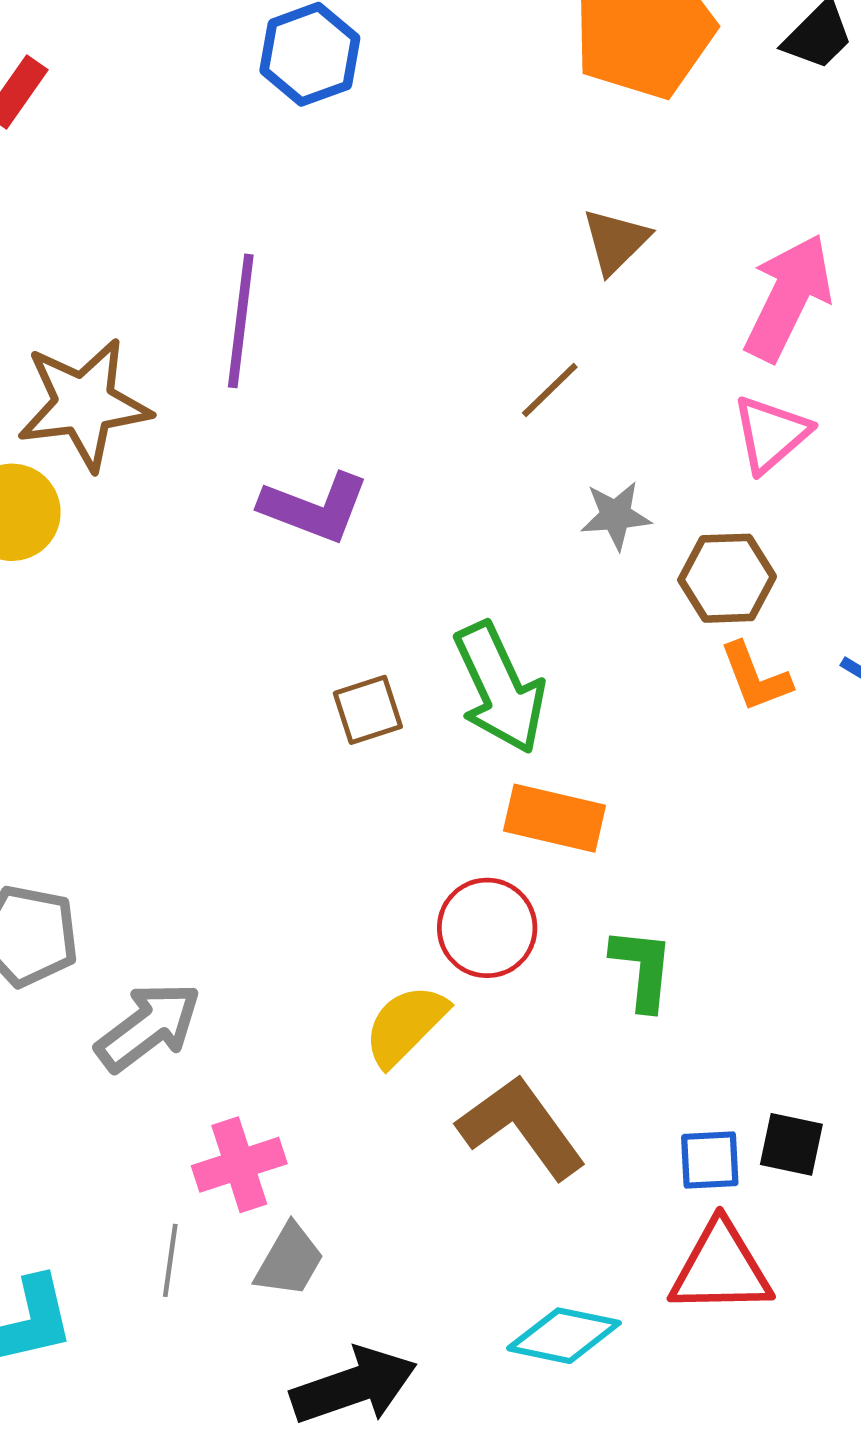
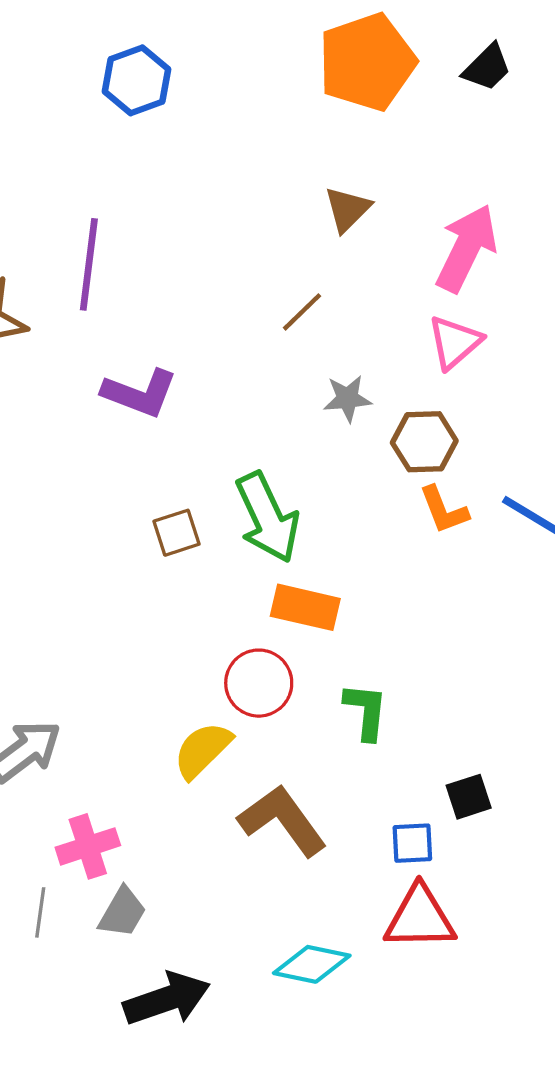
black square: (791, 1144) -> (469, 797), moved, turned -30

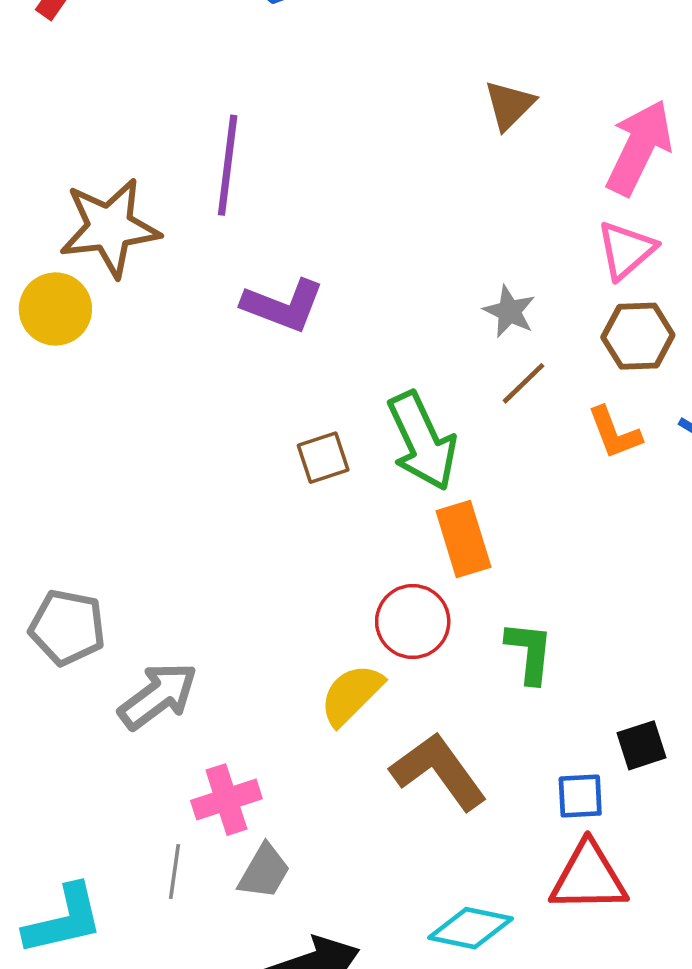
brown line: (302, 312) -> (524, 383), moved
gray star: (347, 399) -> (509, 311), turned 30
brown hexagon: (424, 442) -> (638, 336), moved
orange rectangle: (305, 607) -> (463, 539), turned 60

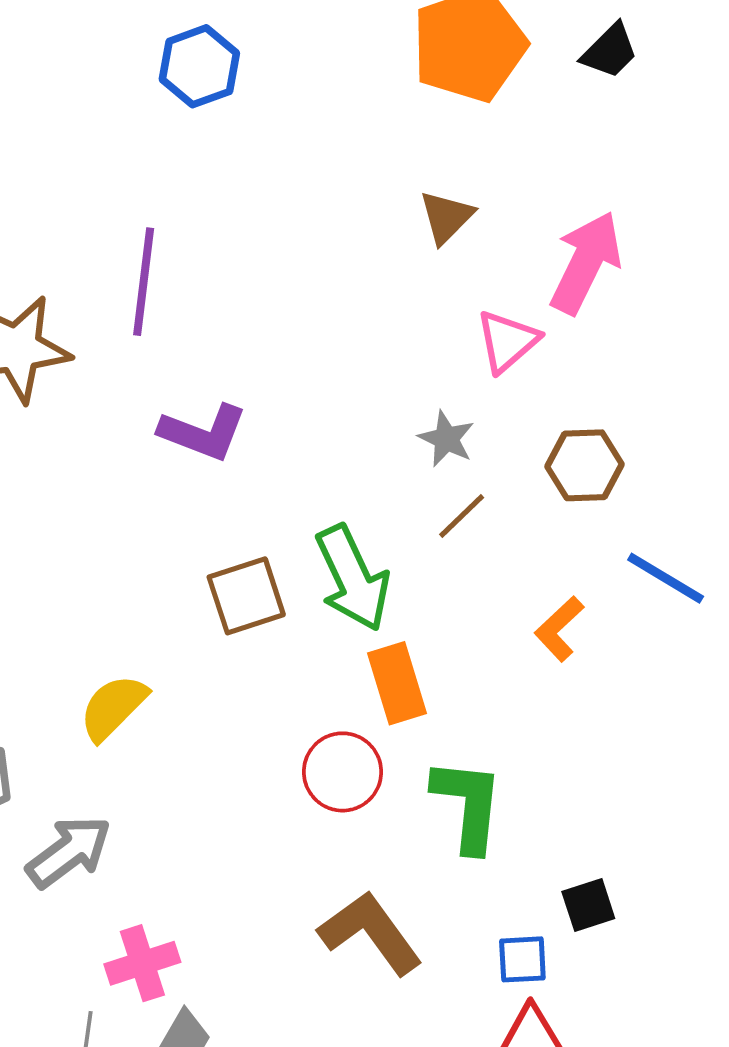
pink triangle: (626, 250) -> (507, 341), moved
orange L-shape: (614, 433) -> (559, 629), moved, turned 68
brown square: (323, 458) -> (246, 596), size x1.4
green L-shape: (529, 652) -> (468, 805), size x1.4
yellow semicircle: (351, 695) -> (113, 707), moved

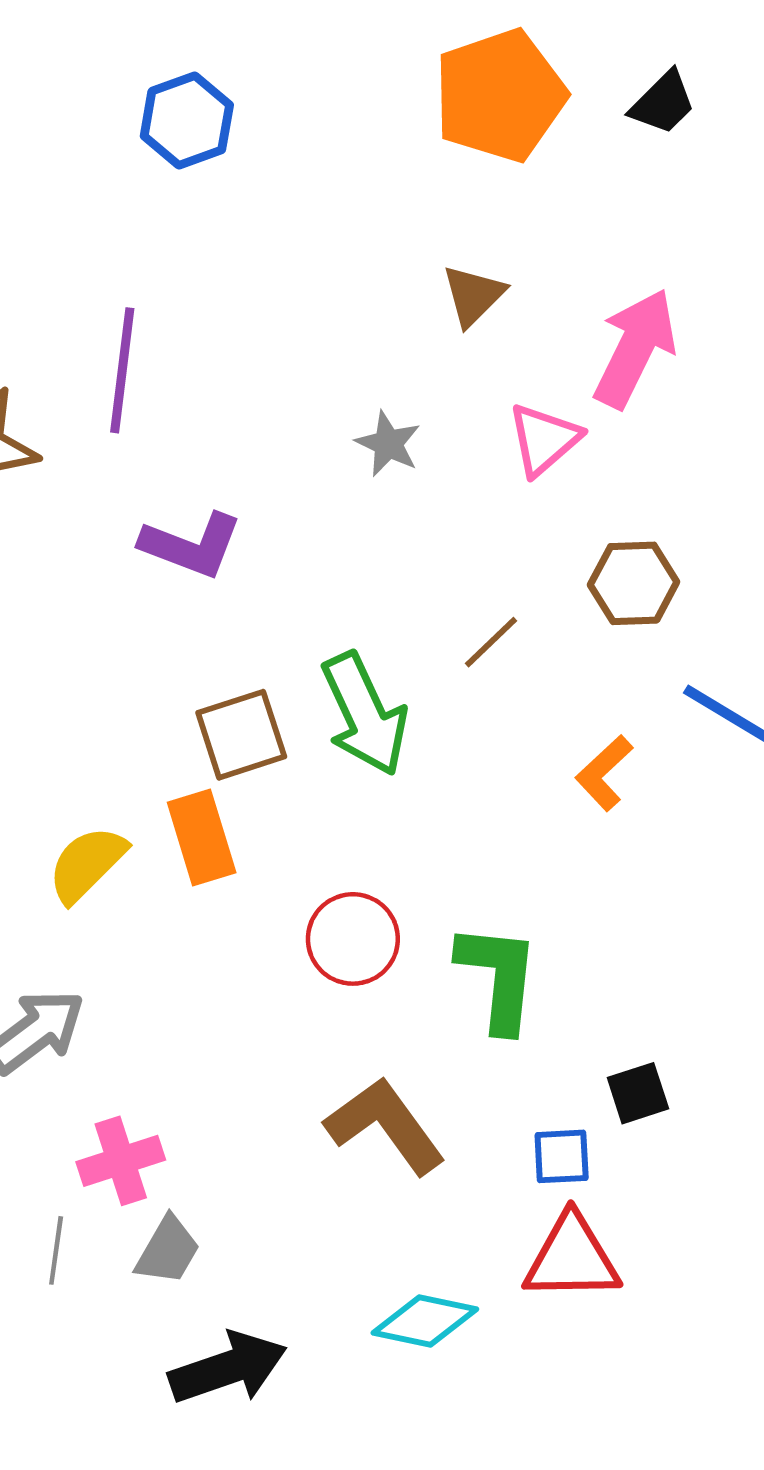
gray star: (446, 439) -> (388, 444), moved
orange rectangle: (397, 683) -> (202, 838), moved

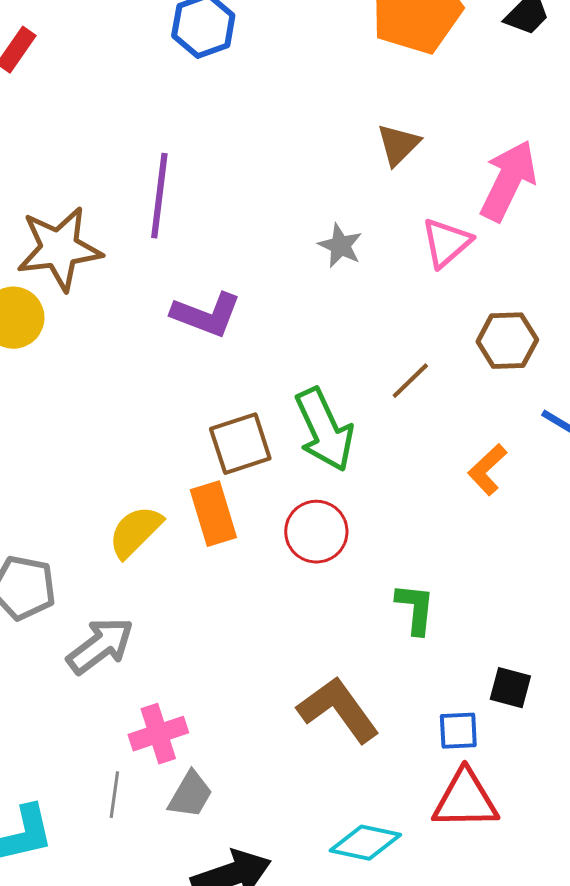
red circle: (353, 939) -> (316, 532), moved
green L-shape: (498, 977) -> (415, 609), size x0.7
black square: (638, 1093) -> (510, 688), turned 33

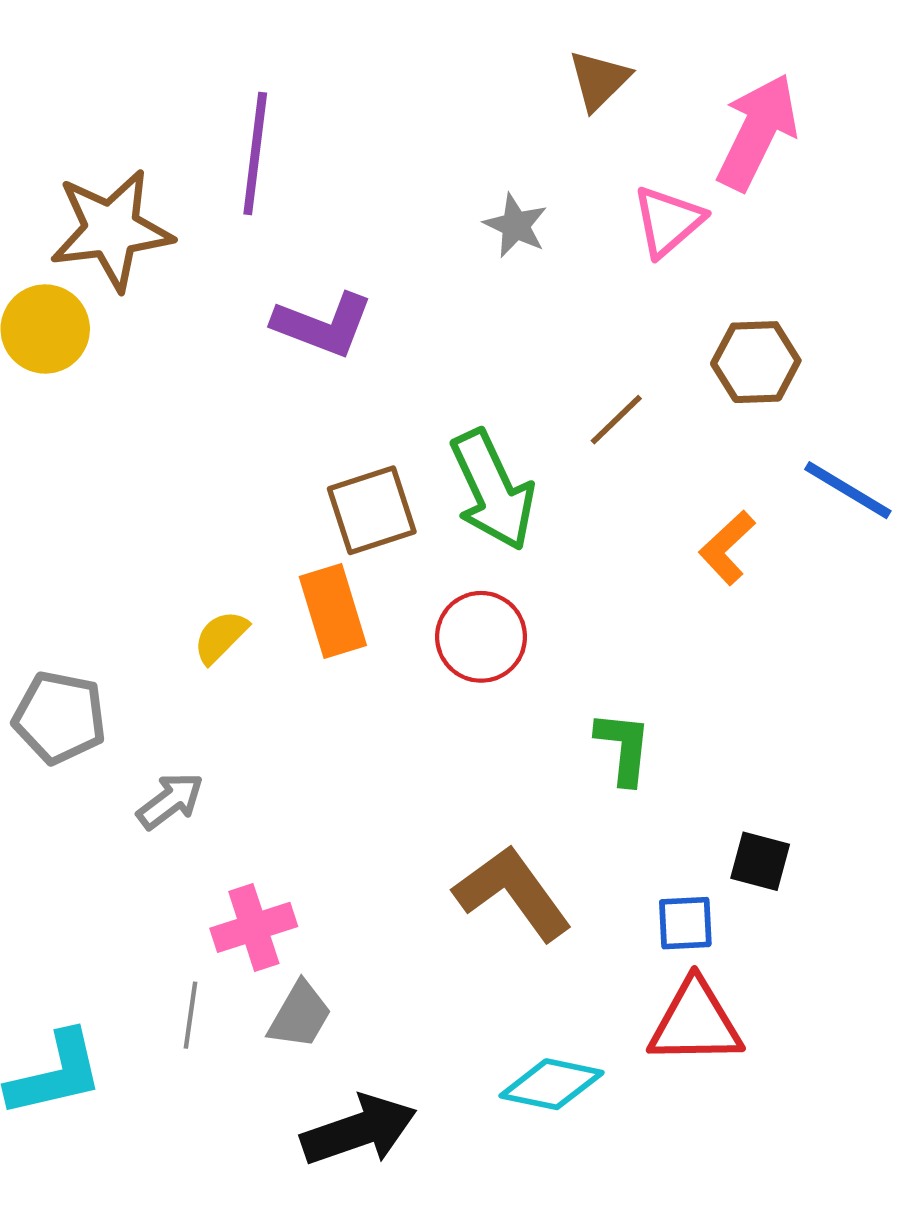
yellow semicircle: (135, 532) -> (221, 637), size x0.7
gray arrow: (100, 646) -> (170, 801), size x0.7

